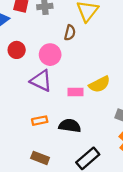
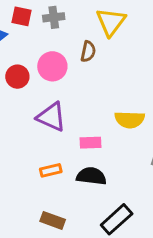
pink circle: (50, 55) -> (52, 66), moved
yellow semicircle: (99, 84) -> (130, 120), turned 30
pink rectangle: (76, 92) -> (91, 143), moved

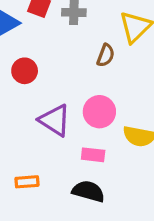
pink circle: (52, 66) -> (99, 112), moved
orange rectangle: (51, 170) -> (27, 182), moved

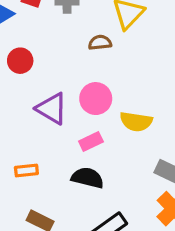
brown semicircle: (106, 55) -> (100, 43), turned -115
pink rectangle: (93, 155) -> (91, 141), turned -30

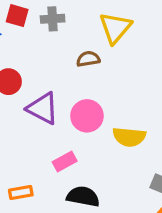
purple triangle: (52, 109) -> (43, 108), moved
pink rectangle: (91, 141) -> (65, 162), moved

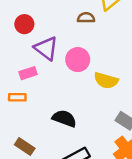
pink rectangle: (65, 162) -> (28, 73), moved
orange rectangle: (21, 192) -> (17, 97), moved

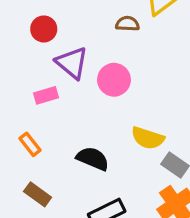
yellow semicircle: (106, 81) -> (148, 138), moved
orange rectangle: (17, 97) -> (30, 144), moved, turned 49

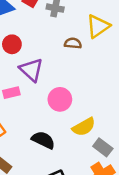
pink circle: (114, 80) -> (60, 99), moved
yellow semicircle: (148, 138) -> (84, 127), turned -50

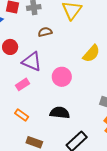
brown semicircle: (73, 43) -> (45, 32), moved
yellow semicircle: (84, 127) -> (91, 54), moved

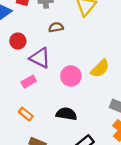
yellow semicircle: (91, 54) -> (100, 68), moved

